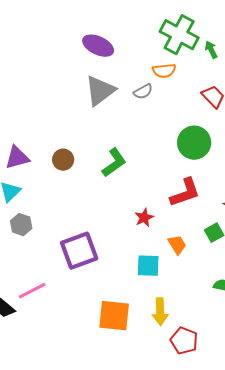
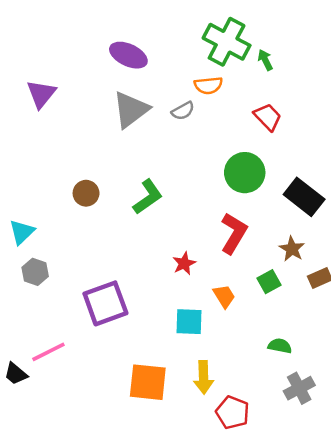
purple triangle: (17, 158) -> (41, 94), moved, turned -36
red L-shape: (185, 193) -> (234, 233), turned -40

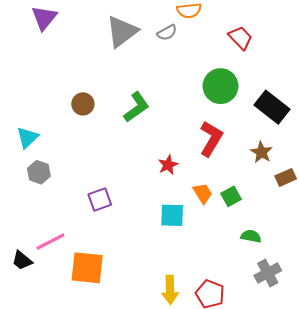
green square: (269, 282) -> (231, 196), moved
purple square: (105, 303) -> (100, 200), size x0.6
yellow arrow: (204, 377) -> (170, 290), moved
orange square: (148, 382) -> (87, 268), moved

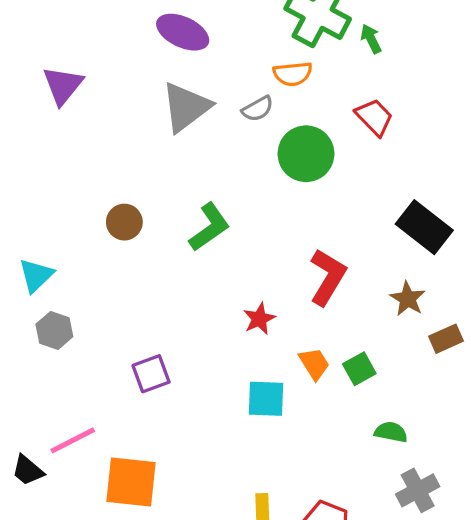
green circle: (221, 86) -> (306, 154), moved

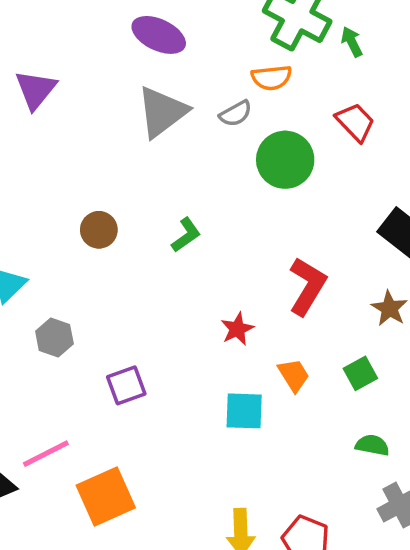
green L-shape: (209, 227) -> (186, 235), size x0.7
gray hexagon: (54, 330) -> (54, 337), moved
green square: (359, 369) -> (360, 373), moved
orange square: (131, 482) -> (106, 496), turned -30

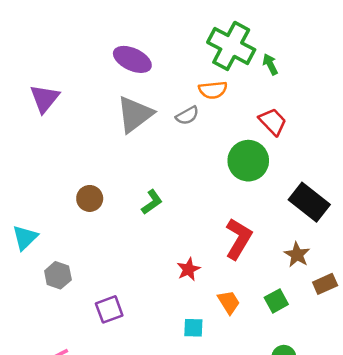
green circle: (285, 160) -> (248, 161), moved
cyan square: (244, 411) -> (193, 328), size x0.7

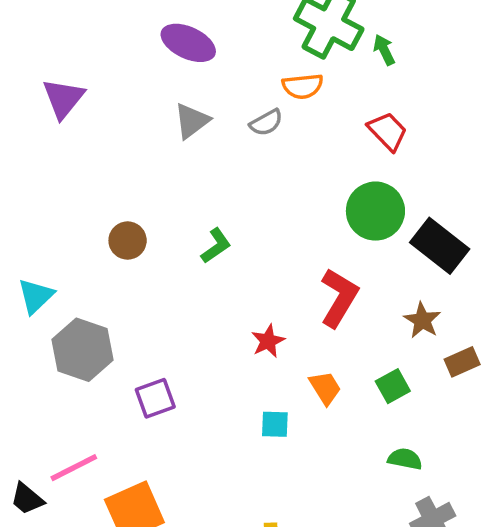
gray triangle: (135, 114) -> (192, 121), size x0.7
green circle: (248, 161) -> (375, 211), moved
gray hexagon: (58, 275) -> (82, 350), size x1.6

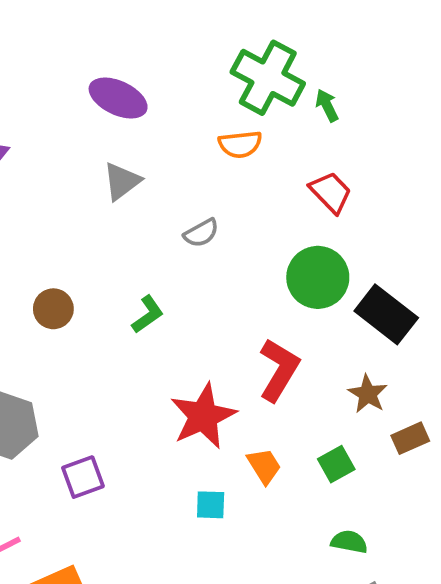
gray semicircle: (266, 123) -> (201, 233), moved
red star: (268, 341) -> (203, 416), size x1.8

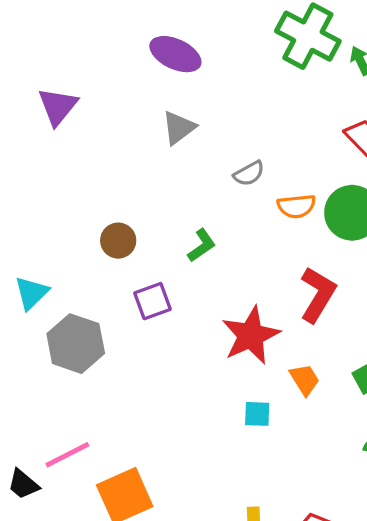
orange semicircle: (240, 144) -> (296, 206), moved
purple square: (83, 477) -> (153, 301), moved

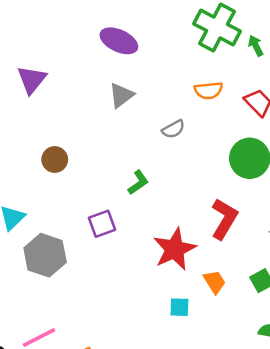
orange semicircle: (296, 206) -> (209, 90), moved
brown circle: (118, 241) -> (55, 159), moved

